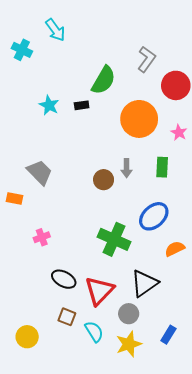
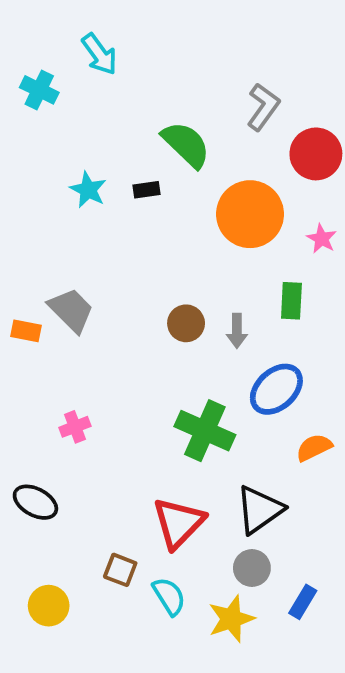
green semicircle: (104, 80) -> (186, 145), turned -76
gray arrow: (127, 168) -> (237, 331), moved
orange rectangle: (15, 199) -> (26, 331), moved
black ellipse: (64, 279) -> (35, 502), moved
gray circle: (129, 314) -> (252, 568), moved

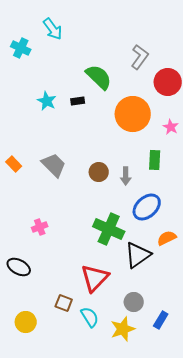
gray trapezoid: (71, 310) -> (54, 165), moved
orange rectangle: (26, 331) -> (14, 164), moved, turned 35
black triangle: (259, 510) -> (138, 255), moved

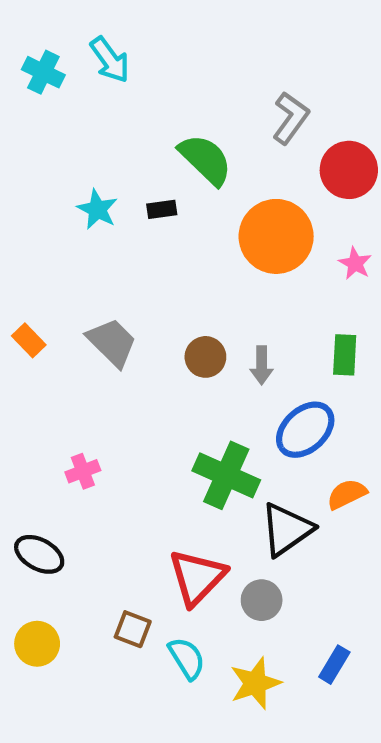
cyan cross: (21, 48) -> (43, 72), moved
green rectangle: (155, 160) -> (345, 355), moved
gray circle: (134, 302) -> (262, 600), moved
yellow circle: (26, 322) -> (37, 644), moved

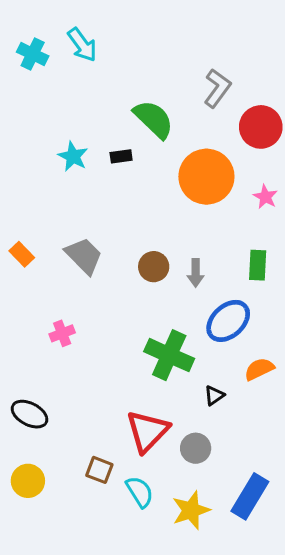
pink cross: (83, 471) -> (62, 333), moved
black triangle: (286, 529) -> (214, 395), size x0.5
blue rectangle: (334, 665) -> (250, 496), size x1.6

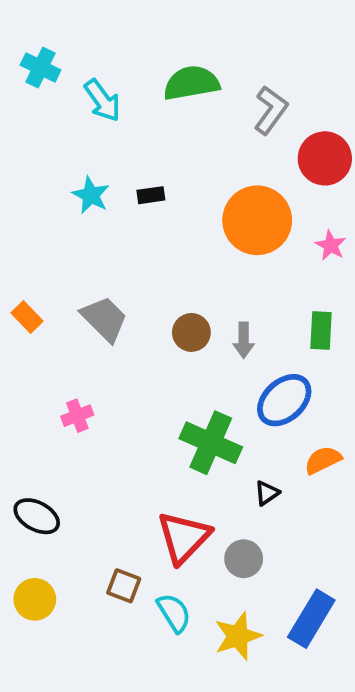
cyan arrow: (82, 45) -> (102, 100), moved
green semicircle: (154, 119) -> (191, 83), moved, turned -54

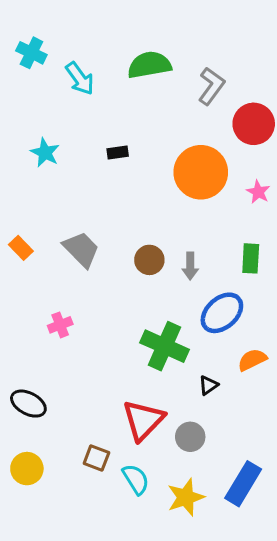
cyan star: (91, 195) -> (45, 153), moved

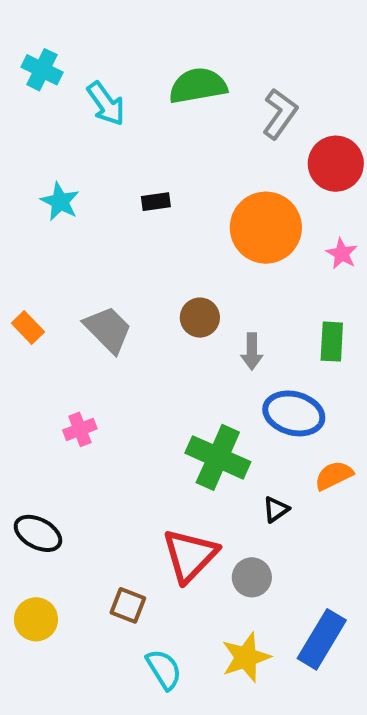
brown circle: (149, 260) -> (200, 318), moved
blue ellipse: (222, 313) -> (294, 413), turned 57
cyan semicircle: (136, 479) -> (164, 669), moved

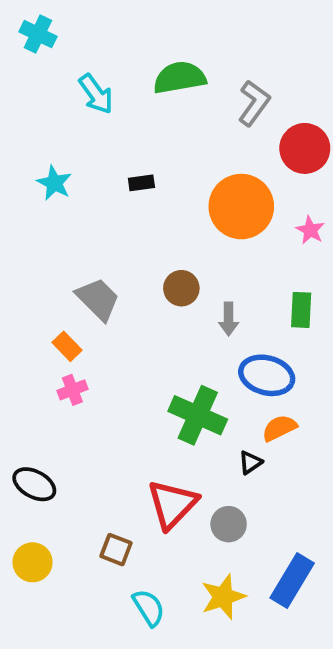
cyan cross: (42, 70) -> (38, 34), moved
orange rectangle: (28, 328) -> (67, 346), moved
orange semicircle: (334, 475) -> (279, 428), moved

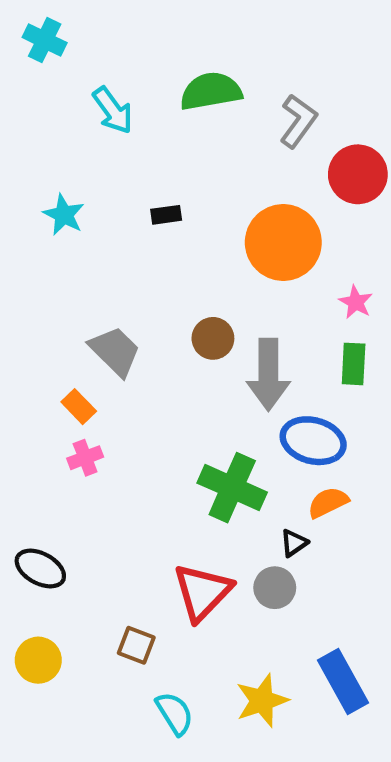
pink star: (310, 230) -> (356, 302), moved
gray arrow: (229, 319) -> (268, 375), size x1.8
gray circle: (229, 524) -> (275, 588), moved
blue rectangle: (292, 580) -> (343, 681), turned -60

